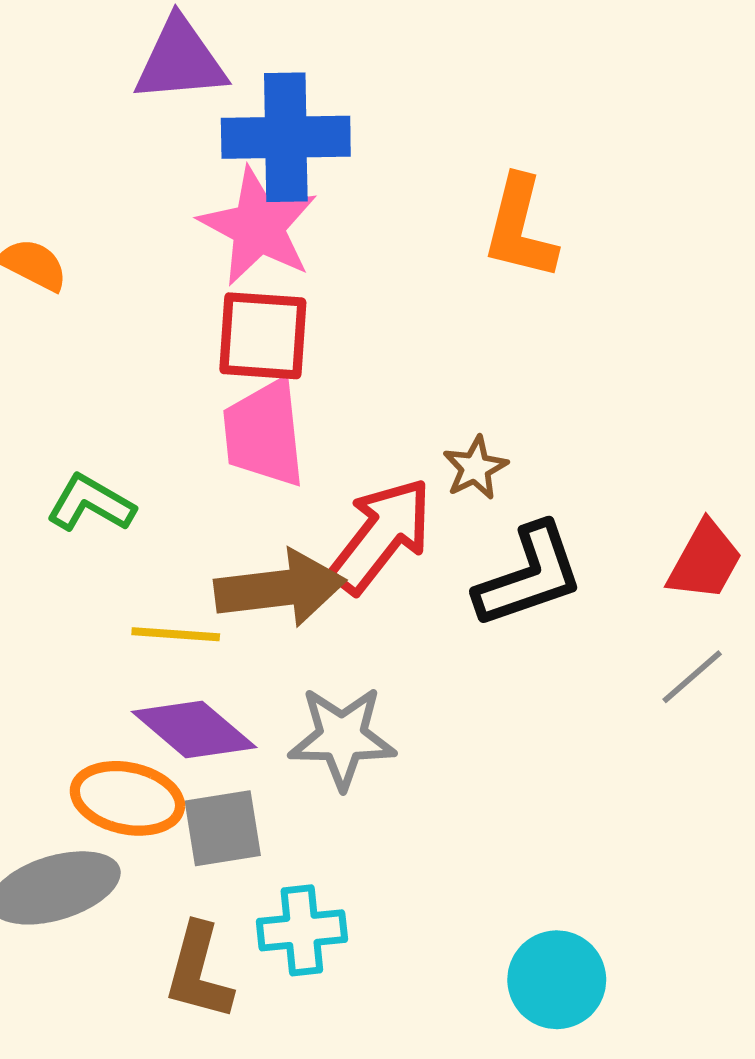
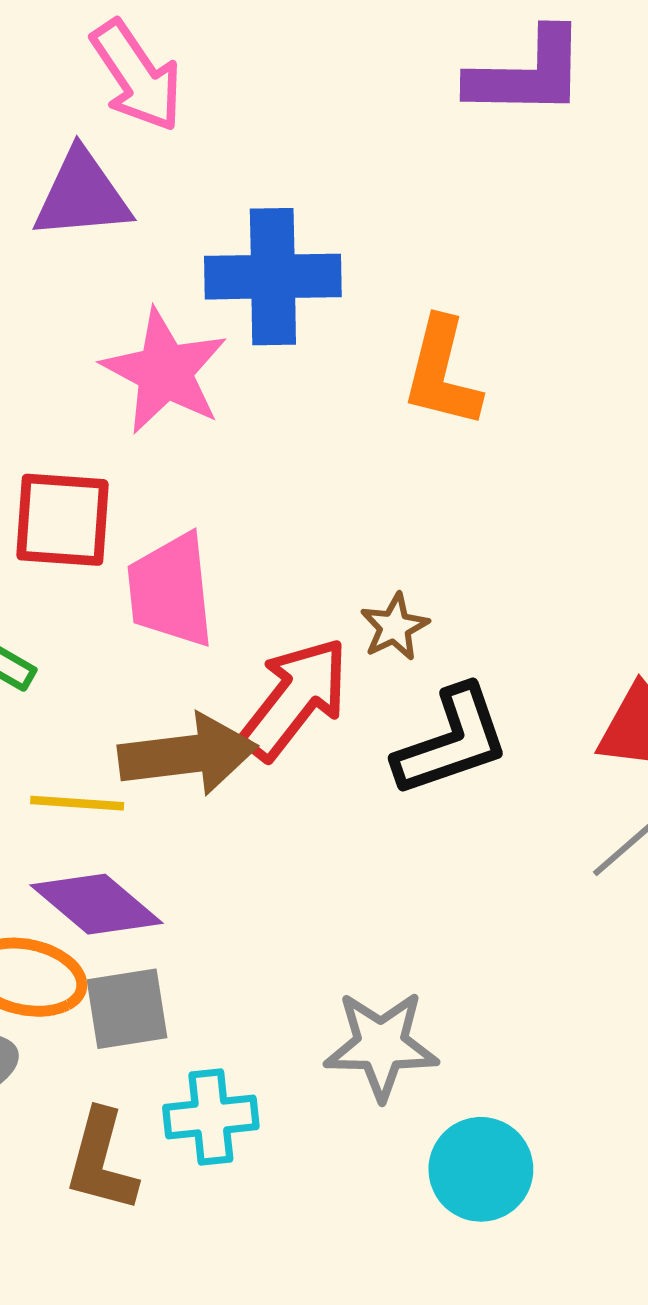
blue cross: (286, 137) -> (273, 277), moved
red square: (263, 336) -> (62, 520), moved
gray star: (342, 738) -> (381, 1045), moved

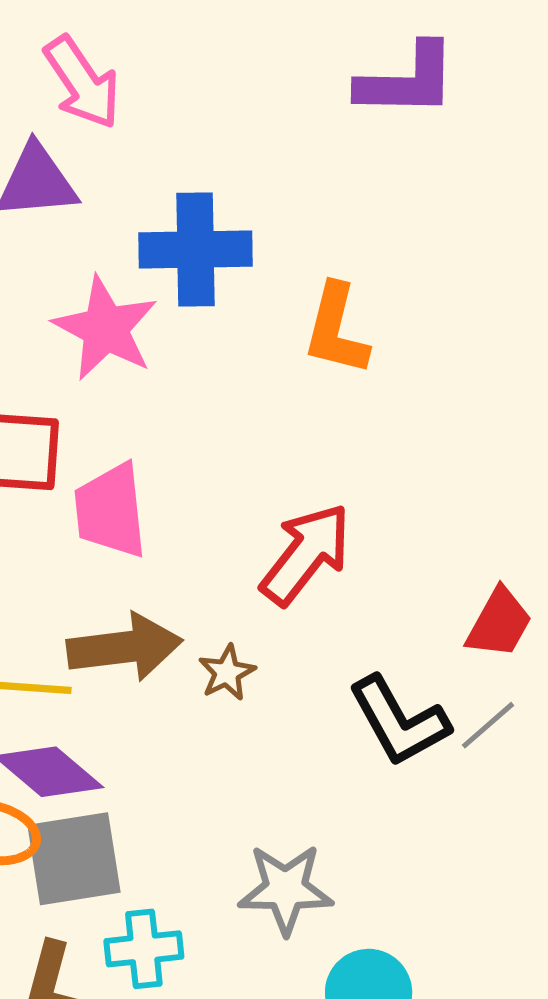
brown star: (395, 627) -> (227, 673), moved
red arrow: (295, 699) -> (306, 554), moved
black L-shape: (452, 741) -> (399, 721), moved, turned 80
gray square: (127, 1009) -> (74, 859), size x1.4

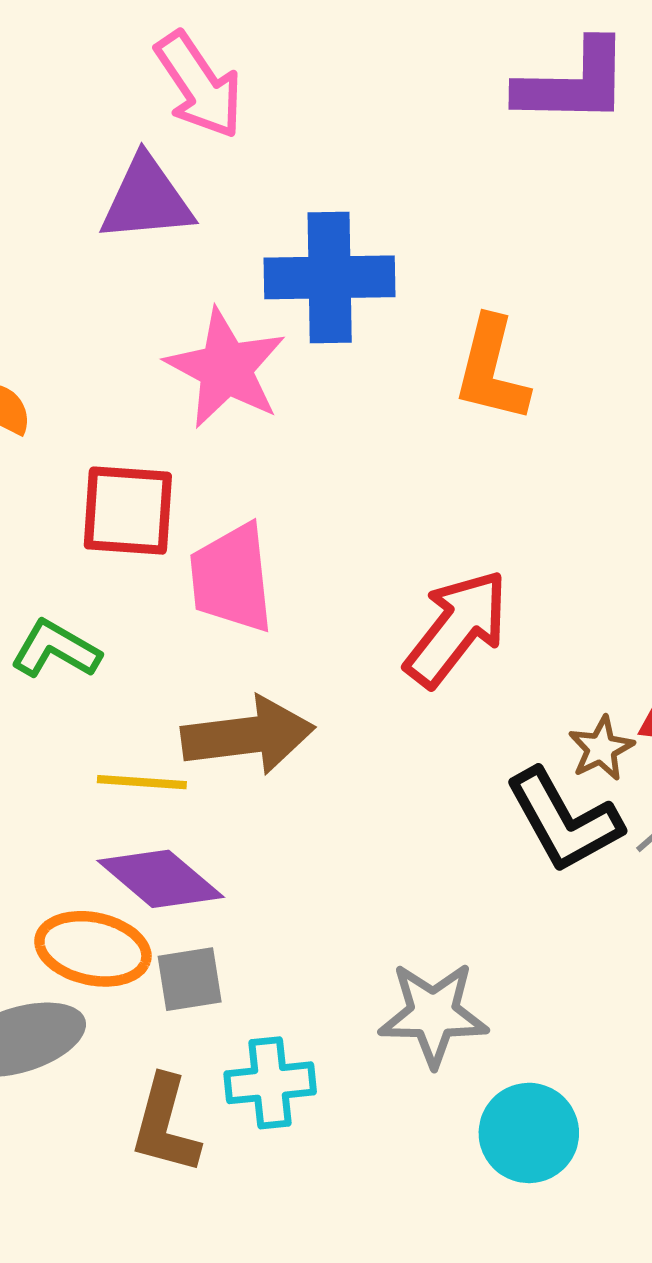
brown star: (227, 673) -> (601, 748), moved
gray square: (74, 859) -> (190, 979), size x0.6

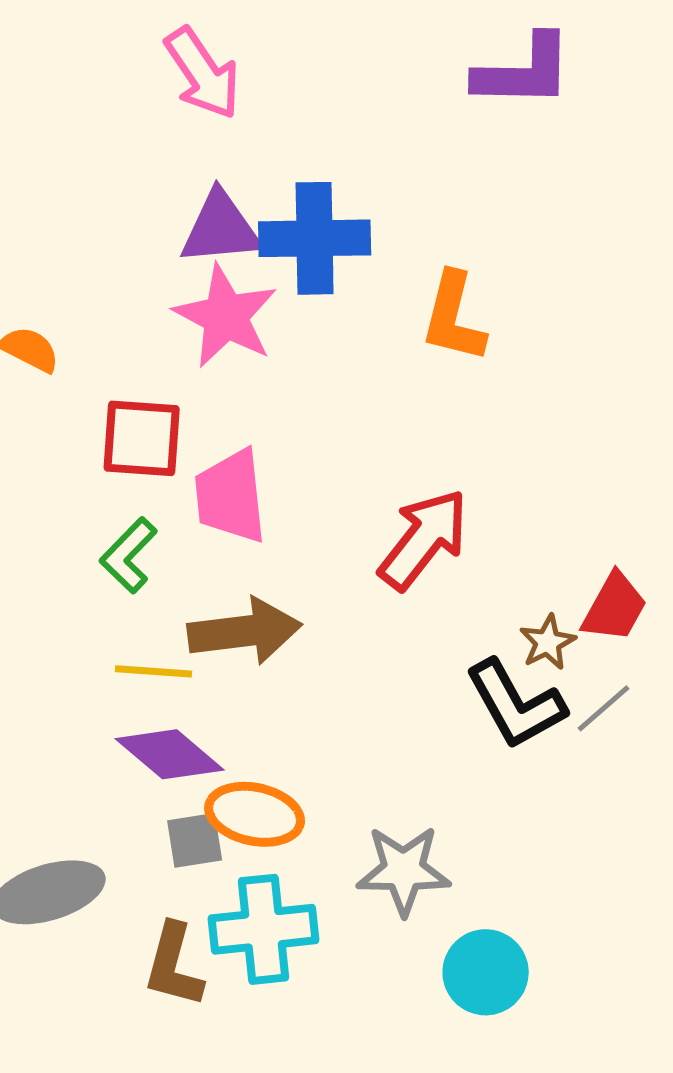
purple triangle: (147, 199) -> (221, 228), moved
green L-shape: (56, 649) -> (129, 555), moved, turned -76
orange ellipse: (93, 949) -> (255, 814), moved
cyan cross: (270, 1083) -> (264, 929), size x1.4

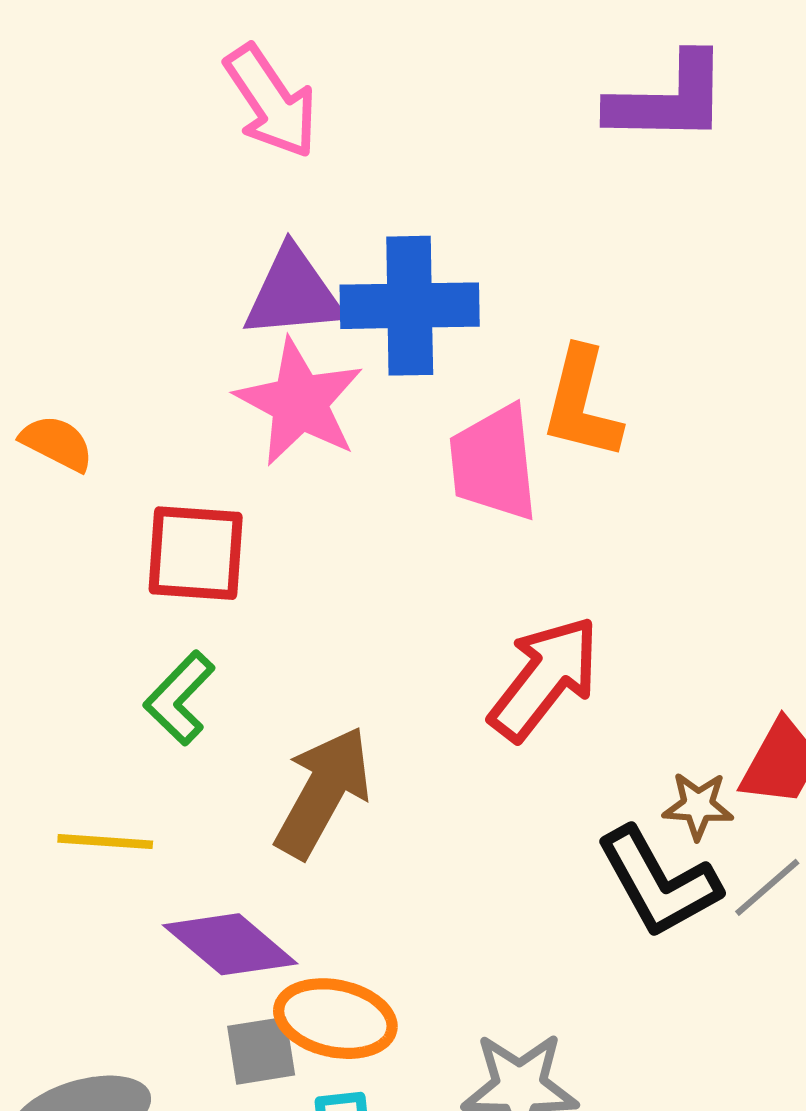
pink trapezoid: (231, 496) -> (494, 463), moved
brown arrow: (245, 631) -> (323, 792), turned -54
brown star: (548, 642) -> (698, 806), turned 30
yellow line: (154, 671) -> (105, 842), moved

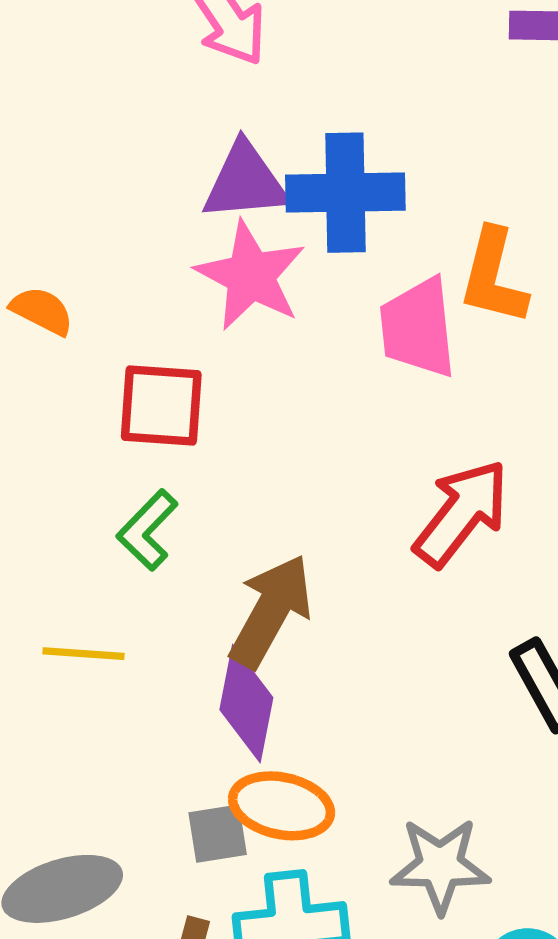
purple diamond: (230, 944) -> (246, 704), moved, turned 61

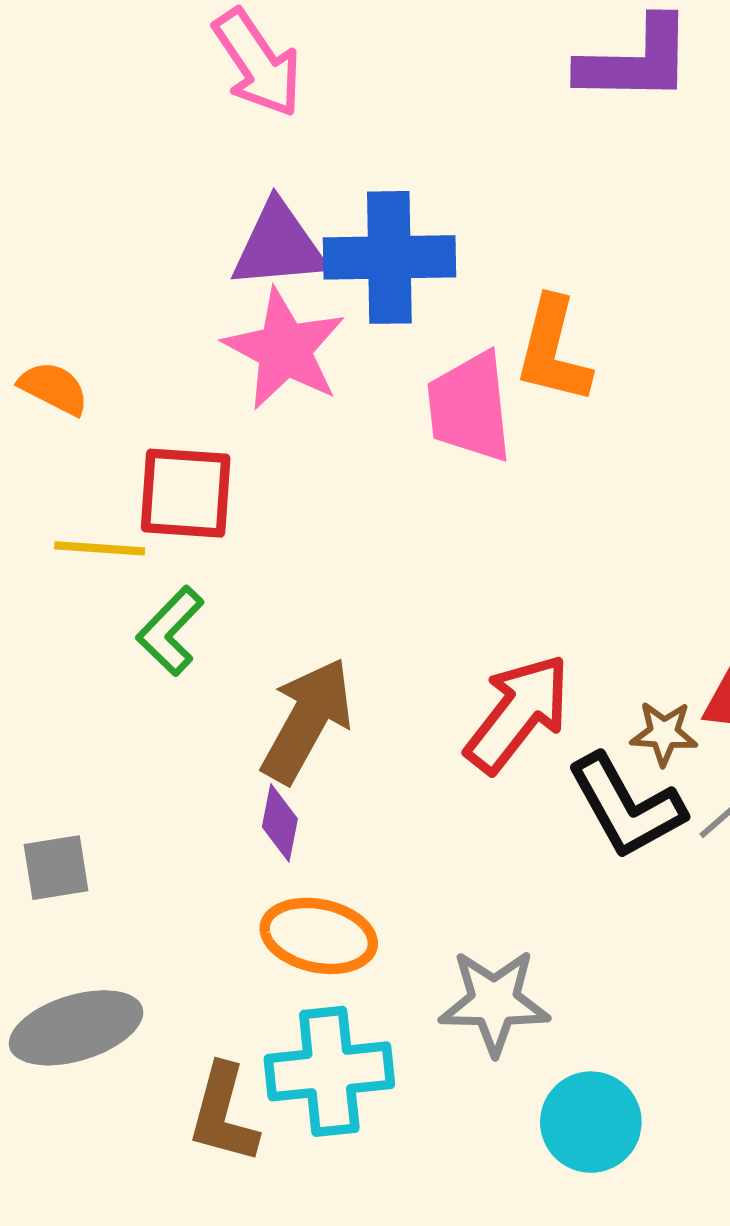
red arrow: (461, 513) -> (518, 713), moved
yellow line: (83, 654) -> (100, 548), moved
purple diamond: (246, 704) -> (280, 823), size x0.6
gray square: (218, 834) -> (56, 868), moved

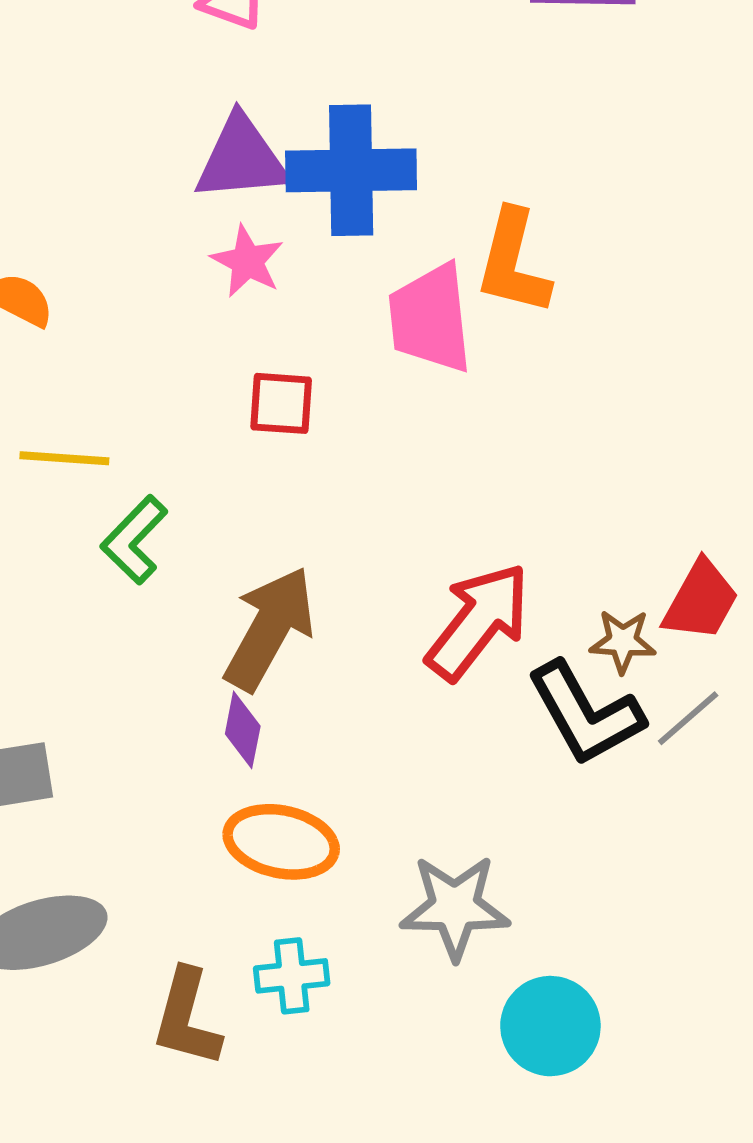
pink star: (285, 349) -> (247, 261), size x0.6
red square: (186, 493) -> (281, 403), moved, size x0.7
cyan cross: (329, 1071) -> (292, 976), size x0.6

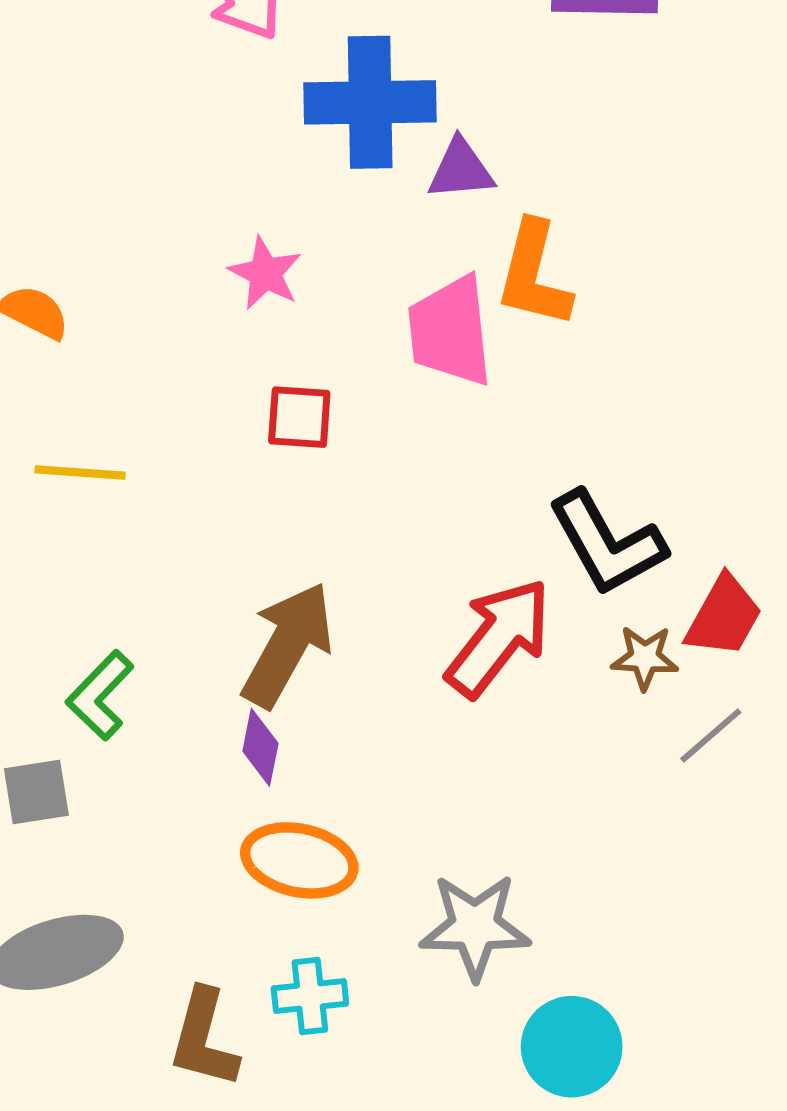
purple triangle: (242, 159) -> (461, 170), moved, size x0.7
blue cross: (351, 170) -> (370, 102), moved
green L-shape: (134, 540) -> (100, 695), moved
black L-shape: (585, 714) -> (607, 543), moved

